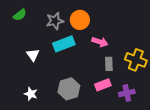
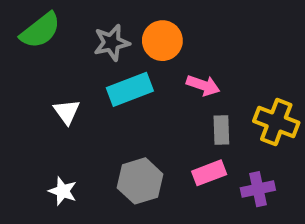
green semicircle: (20, 15) -> (40, 30), size x1.5

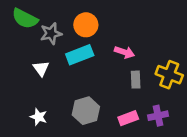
green semicircle: (40, 30) -> (25, 19), turned 65
orange circle: (162, 41) -> (86, 25), moved
gray star: (112, 43) -> (51, 34), moved
pink rectangle: (209, 173) -> (128, 118), moved

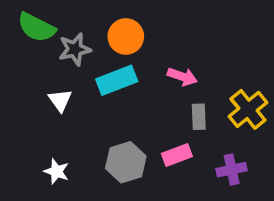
yellow cross: (169, 75) -> (248, 109), turned 30
pink rectangle: (128, 118) -> (177, 155), moved

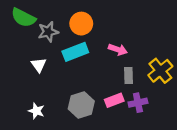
purple cross: (232, 170) -> (138, 103), moved

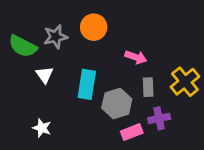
green semicircle: (23, 18) -> (23, 46), moved
cyan rectangle: (75, 52) -> (87, 84), moved, turned -60
pink rectangle: (114, 100) -> (132, 132), moved
gray hexagon: (81, 105) -> (117, 103), moved

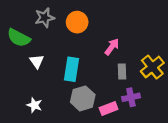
gray star: (55, 37) -> (45, 18), moved
pink arrow: (136, 57) -> (112, 47), turned -72
gray hexagon: (117, 103) -> (83, 98), moved

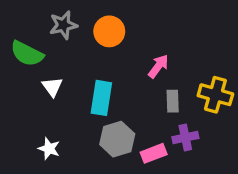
yellow cross: (152, 67) -> (215, 95), turned -35

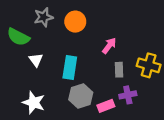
white star: (49, 149) -> (34, 103), size x1.5

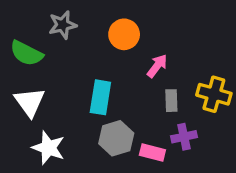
orange circle: (75, 22) -> (124, 34), moved
white triangle: (36, 60) -> (30, 102), moved, size x1.5
pink rectangle: (106, 106) -> (152, 152), turned 35

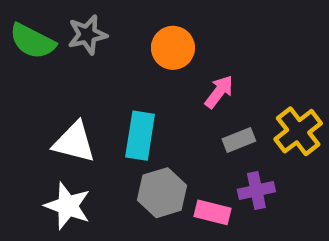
green semicircle: (26, 53) -> (32, 41), moved
yellow cross: (214, 94) -> (298, 131), turned 36
gray rectangle: (171, 101) -> (239, 140), turned 70
white triangle: (30, 102) -> (74, 142), moved, turned -40

